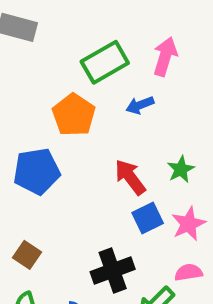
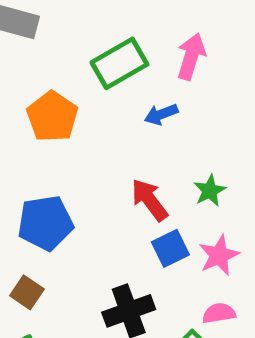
orange pentagon: (74, 115) -> (52, 117), moved
blue pentagon: (37, 171) -> (45, 223), moved

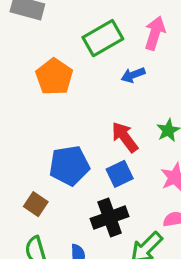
blue pentagon: (45, 223) -> (69, 166), moved
blue square: (170, 248) -> (120, 174), moved

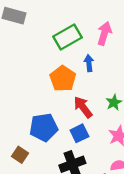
blue arrow: (133, 75) -> (89, 63), turned 105
orange pentagon: (54, 77) -> (63, 79), moved

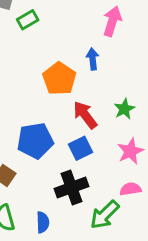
green rectangle: (68, 37) -> (28, 20), moved, size x0.6

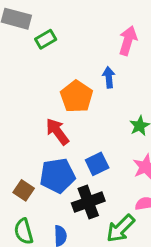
red arrow: (85, 115) -> (57, 132), moved
blue pentagon: (35, 141) -> (57, 176), moved

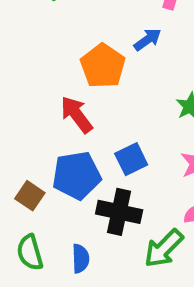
blue arrow: (109, 77) -> (147, 40), turned 60
black cross: (88, 202) -> (119, 212), turned 32

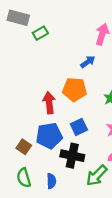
orange pentagon: (103, 66) -> (75, 89), moved, turned -30
red arrow: (77, 115) -> (49, 103), turned 30

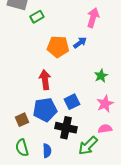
orange pentagon: (75, 89) -> (58, 47), moved
brown square: (24, 147) -> (22, 120), turned 32

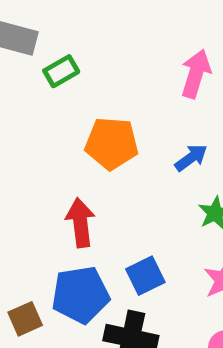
blue arrow: (80, 43) -> (191, 158), moved

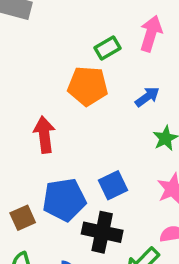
green rectangle: (61, 71) -> (108, 48), moved
red arrow: (80, 223) -> (44, 135), moved

